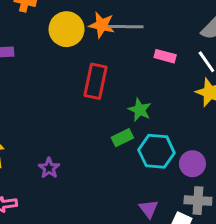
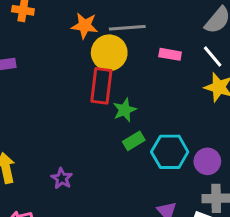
orange star: (102, 25) -> (85, 26), moved
yellow circle: (67, 29) -> (109, 53), moved
green star: (140, 110) -> (125, 110), moved, turned 30

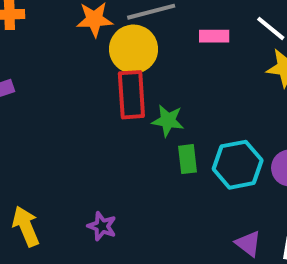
green star: (125, 110) -> (168, 121), turned -30
green rectangle: (134, 141) -> (188, 159), turned -55

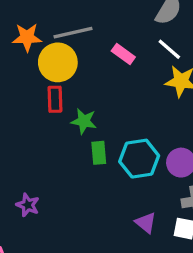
pink rectangle: (214, 36) -> (123, 54), turned 35
red rectangle: (131, 95) -> (55, 99), size x0.7

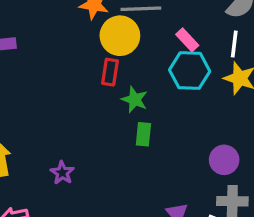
white line: (169, 49) -> (234, 44), turned 45
cyan hexagon: (139, 159) -> (190, 71), moved

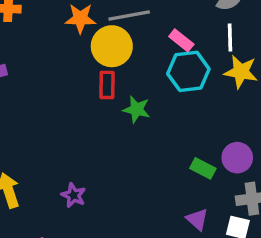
green rectangle: (143, 134) -> (203, 168), moved, turned -60

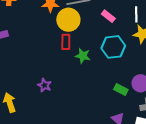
cyan hexagon: (188, 71) -> (113, 47), moved
purple star: (73, 195) -> (45, 85), moved

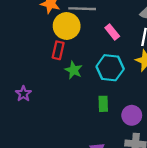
green rectangle: (121, 90) -> (103, 104), moved, turned 48

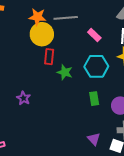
yellow circle: (67, 26) -> (42, 34), moved

